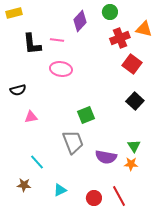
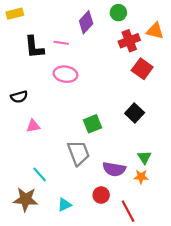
black square: (135, 101) -> (135, 113), moved
brown star: (24, 185) -> (26, 199), size x1.6
red circle: (94, 198) -> (101, 195), moved

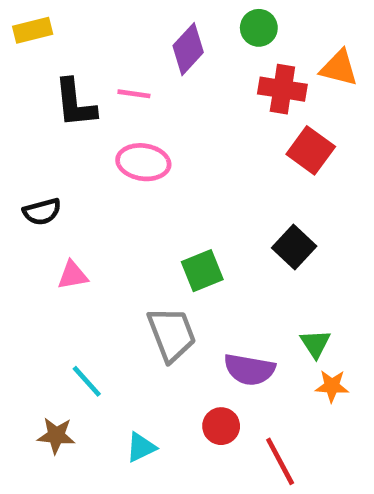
red cross: (129, 41) -> (282, 89), turned 30
orange star: (141, 177) -> (332, 386), moved
brown star: (26, 199) -> (56, 436), size x0.7

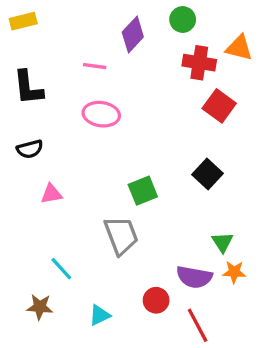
black L-shape: (75, 103) -> (28, 88), moved
purple semicircle: (249, 370) -> (194, 277), moved

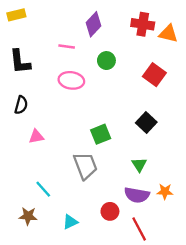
green circle: (183, 19) -> (106, 61), moved
red cross: (199, 63) -> (143, 24), moved
black semicircle: (30, 149) -> (21, 105), turned -60
green triangle: (223, 242) -> (139, 165), moved

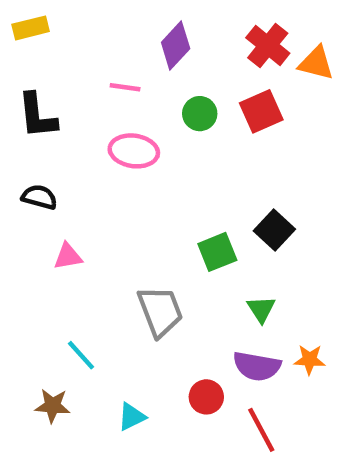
red cross: (143, 24) -> (268, 45), turned 30
red square: (154, 75) -> (261, 111), moved, turned 30
black semicircle: (21, 105) -> (39, 197), turned -90
green square: (101, 134) -> (217, 252), moved

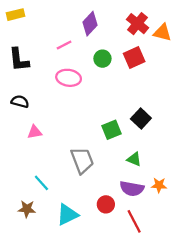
pink line: (125, 87) -> (64, 45), turned -35
green triangle: (261, 309) -> (134, 159), turned -35
cyan triangle: (132, 417) -> (67, 215), size x1.5

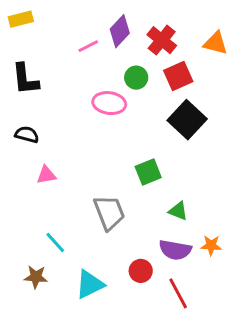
red cross: (138, 24) -> (162, 40), moved
pink line: (64, 45) -> (88, 46), moved
pink ellipse: (69, 78) -> (109, 103), moved
black square: (141, 118) -> (187, 120), moved, size x1.4

